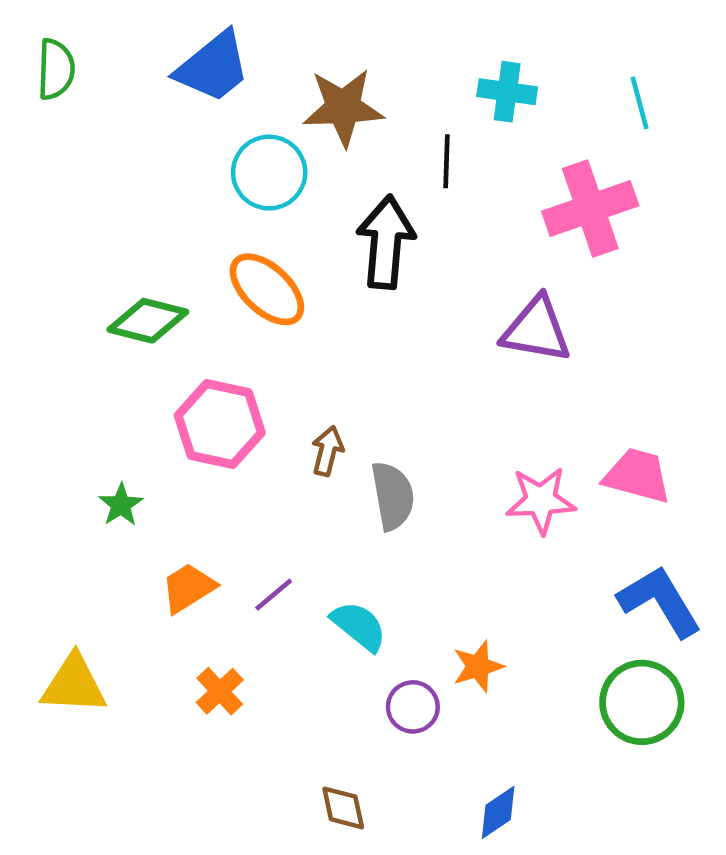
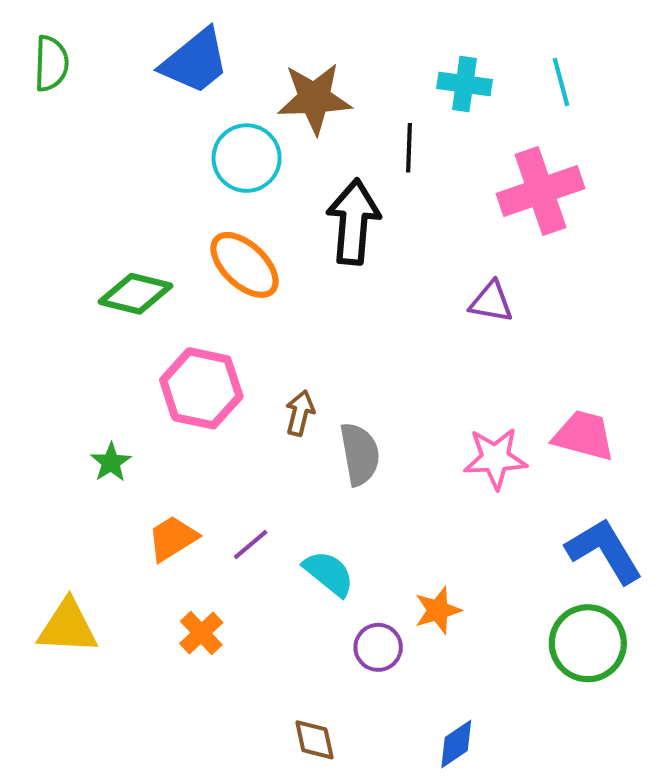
cyan line: (640, 103) -> (561, 82), moved
purple triangle: (536, 330) -> (491, 302), size x0.7

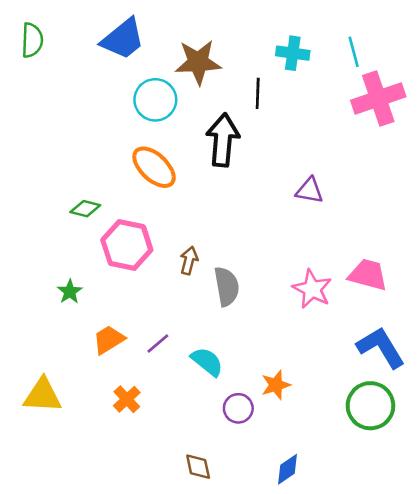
pink cross: (541, 191) -> (378, 99), moved
green diamond: (136, 294) -> (85, 209), moved, size x0.7
pink star: (495, 458) -> (312, 289), turned 30

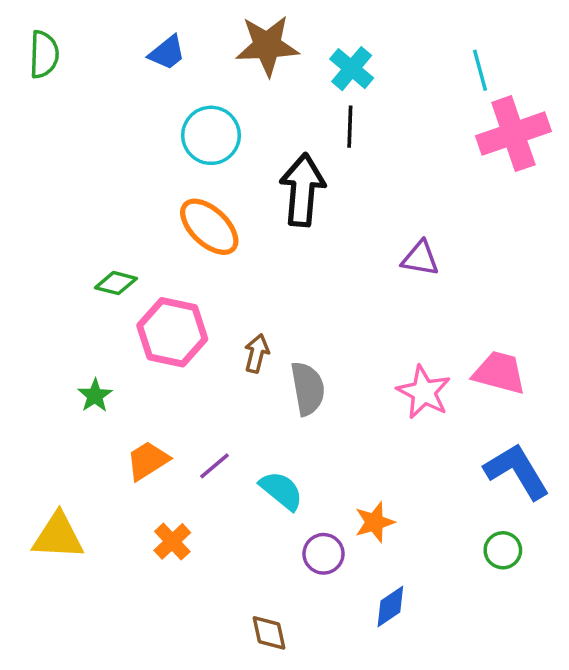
blue trapezoid: (123, 39) -> (167, 53), size x0.6
cyan cross: (293, 53) -> (352, 69), moved, turned 32
brown star: (198, 62) -> (267, 46), moved
green circle: (370, 406) -> (503, 550), size x0.6
blue diamond: (288, 469) -> (390, 607), moved

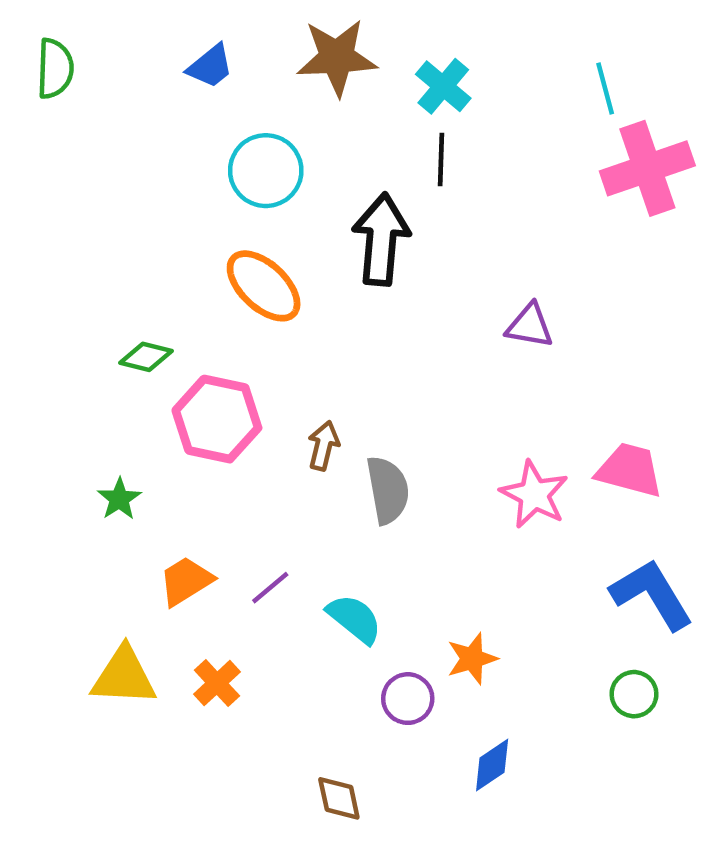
yellow triangle: (58, 536) -> (124, 676), moved

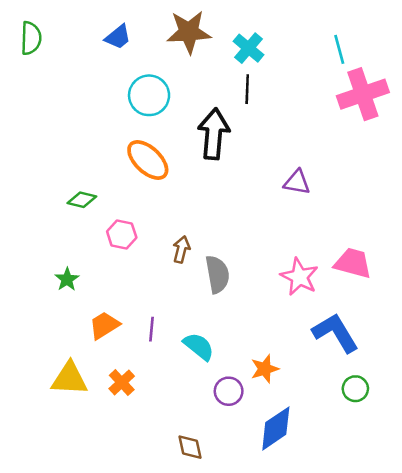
pink hexagon: (217, 419) -> (122, 235), size x0.6
purple line: (270, 588) -> (152, 329), turned -45
blue L-shape: (652, 594) -> (335, 333), moved
blue diamond: (492, 765) -> (276, 428), size x1.5

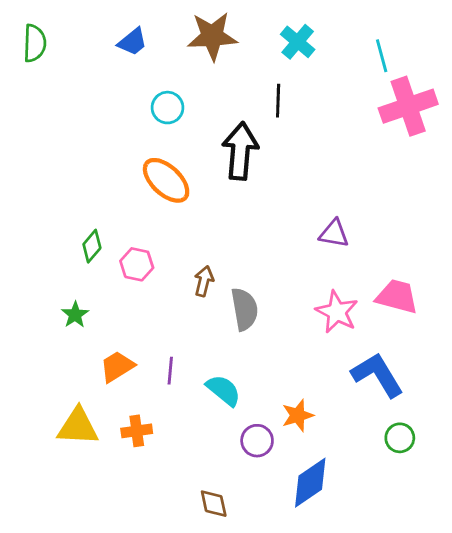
cyan cross: (248, 48) -> (298, 42), moved
cyan circle: (149, 95) -> (167, 108), size x0.7
purple triangle: (297, 182) -> (334, 234), moved
green diamond: (82, 200) -> (92, 246), moved, turned -64
orange cross: (122, 382) -> (137, 431), turned 35

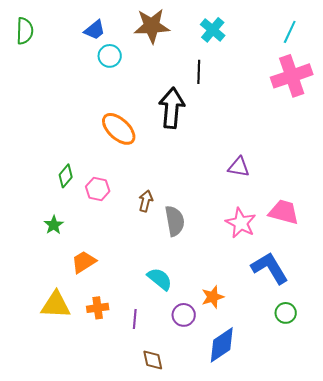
cyan line: (382, 56) -> (290, 32), moved, turned 40
cyan circle: (167, 108) -> (110, 56), moved
purple line: (170, 371) -> (135, 319), moved

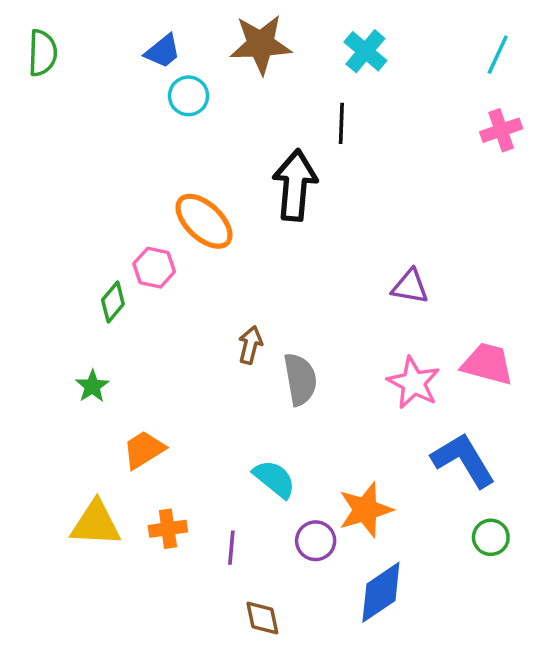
pink cross: (292, 76) -> (501, 130), size x0.6
pink hexagon: (98, 189) -> (154, 268), moved
orange star: (213, 297) -> (365, 510), size x1.4

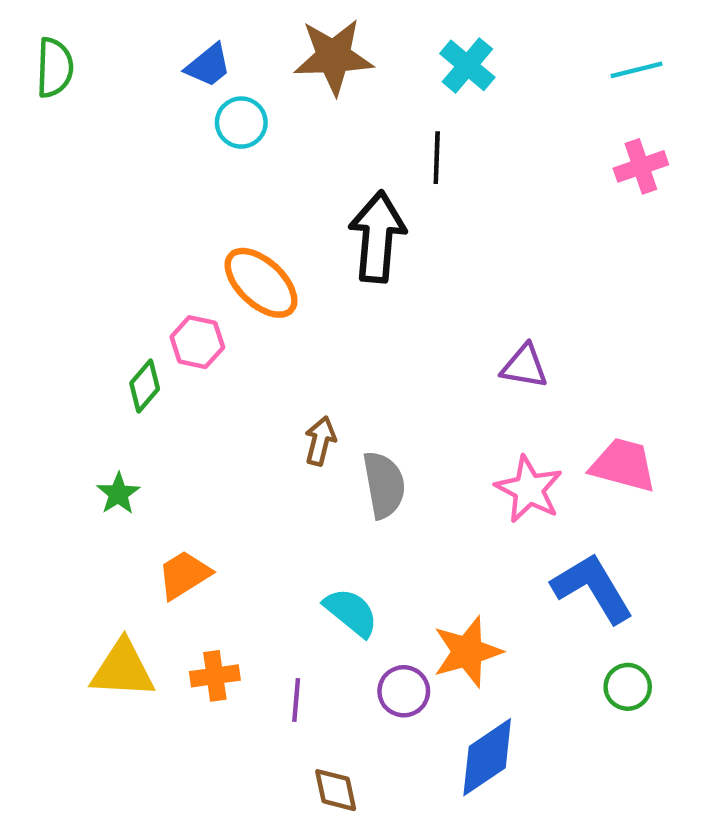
cyan line: (498, 55) -> (636, 70), turned 51

